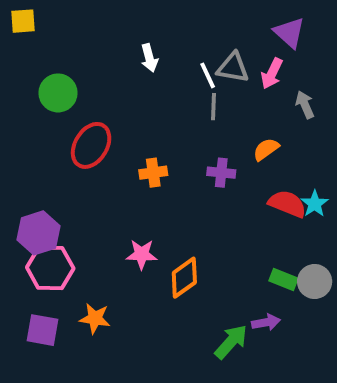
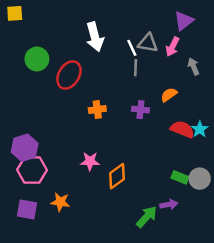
purple triangle: (289, 33) -> (184, 21), turned 40
white arrow: (149, 58) -> (95, 37), size x1.6
red ellipse: (91, 145) -> (69, 75), moved

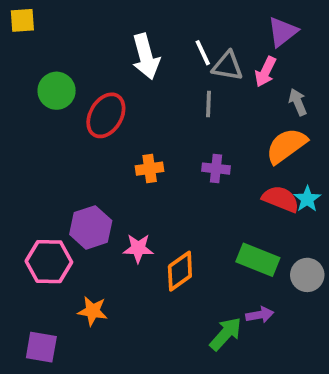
white line: (132, 48) -> (203, 53), moved
orange semicircle: (169, 95) -> (286, 146), moved, size x1.6
purple hexagon: (25, 148) -> (91, 227), moved
green rectangle: (180, 177) -> (258, 260), moved, size x1.5
purple square: (27, 209) -> (41, 347), moved

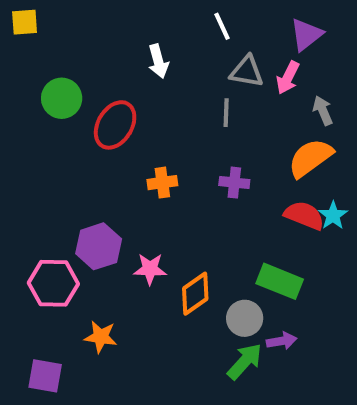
white line: (203, 53) -> (222, 26), moved
white arrow: (146, 57) -> (158, 61), size x0.7
gray circle: (307, 275) -> (245, 318), moved

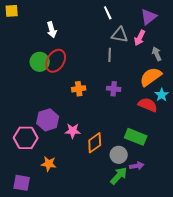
white arrow: (158, 61) -> (52, 30), moved
green circle: (62, 98) -> (40, 62), moved
cyan star: (333, 215) -> (162, 95), moved

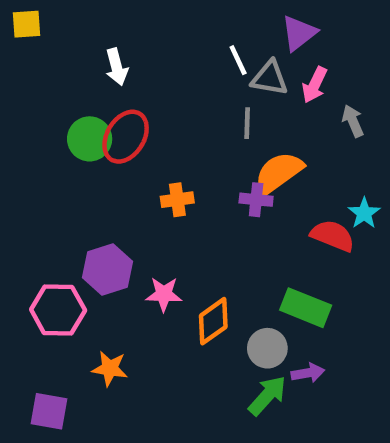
white line: (108, 13) -> (238, 60), moved
purple triangle: (149, 17) -> (299, 33), moved
orange semicircle: (151, 77) -> (279, 173), moved

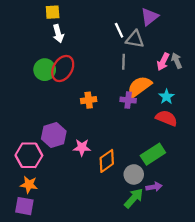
yellow square: (27, 24) -> (53, 12), moved
pink arrow: (315, 85) -> (163, 62), moved
cyan star: (364, 213) -> (166, 97), moved
green rectangle: (306, 308) -> (153, 154), turned -55
orange star: (110, 368) -> (29, 185), moved

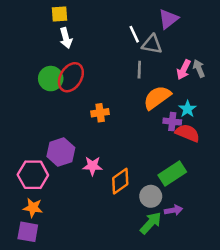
purple cross: (128, 100) -> (172, 122), moved

